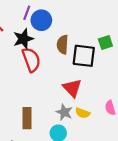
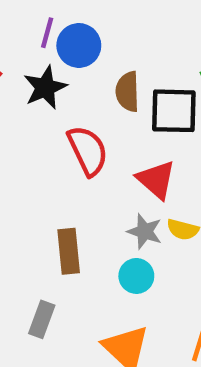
red semicircle: (31, 60) -> (88, 151), moved

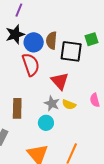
blue circle: (79, 45) -> (34, 42), moved

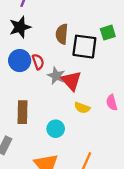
blue circle: (34, 42) -> (20, 61), moved
red semicircle: (31, 65) -> (38, 62), size x0.6
gray star: (52, 103) -> (56, 76), moved

